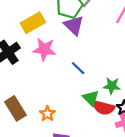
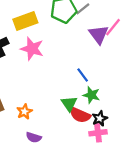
purple triangle: (74, 25) -> (99, 34), moved
blue line: (78, 68) -> (83, 75), moved

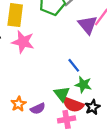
yellow rectangle: (25, 21) -> (15, 15), turned -60
pink cross: (98, 133) -> (67, 119), moved
purple semicircle: (34, 137) -> (38, 109), moved, turned -40

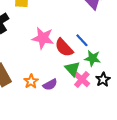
pink star: (23, 42) -> (43, 38), moved
red semicircle: (73, 105) -> (64, 48), moved, turned 30
pink cross: (67, 119) -> (82, 79), moved, turned -35

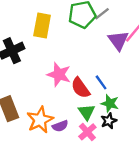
pink cross: (82, 79) -> (87, 132), moved
black star: (103, 79) -> (109, 121), moved
orange star: (31, 81) -> (40, 120), size x1.6

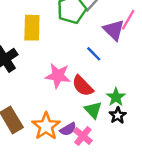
blue line: (101, 82) -> (94, 54), moved
green star: (110, 103) -> (116, 97), turned 30
pink cross: (87, 132) -> (83, 136), moved

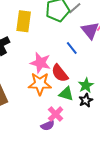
green triangle: (93, 110) -> (66, 94), turned -35
orange star: (46, 126) -> (40, 84), moved, turned 30
purple semicircle: (68, 129) -> (48, 125), moved

